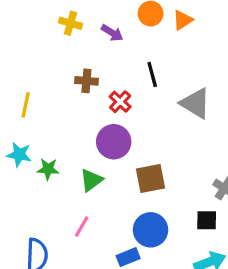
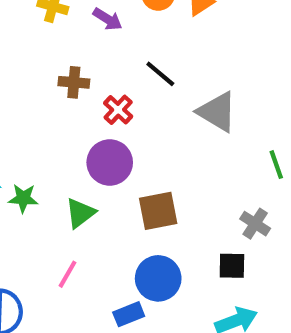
black line: (152, 74) -> (160, 74), turned -35

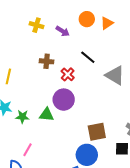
brown square: (158, 211) -> (97, 132), moved
green triangle: (80, 213) -> (47, 115), moved, turned 42
pink line: (68, 274) -> (27, 150), moved

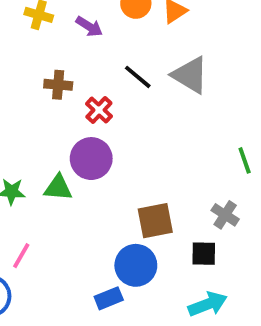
gray triangle: (115, 75) -> (190, 75), moved

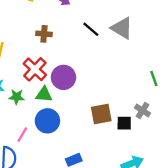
red cross: (99, 110) -> (35, 69), moved, size x1.5
black square: (204, 254) -> (124, 123), moved
blue circle: (136, 265) -> (47, 121), moved

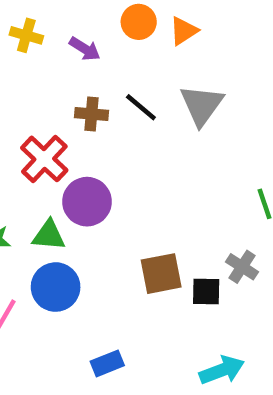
gray triangle: (122, 28) -> (202, 105), turned 35
brown cross: (44, 34) -> (91, 114), moved
red cross: (35, 69) -> (44, 159), moved

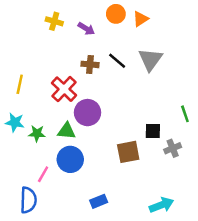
gray cross: (242, 267) -> (173, 148), turned 35
black square: (206, 292) -> (153, 131), moved

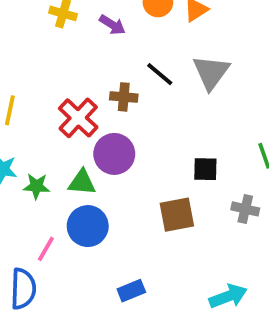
brown cross: (90, 64) -> (124, 97), moved
black square: (153, 131) -> (205, 169), moved
gray cross: (173, 148) -> (245, 209), turned 35

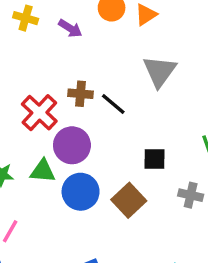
black line: (160, 74) -> (113, 104), moved
brown square: (177, 215) -> (129, 200), turned -32
blue circle: (88, 226) -> (81, 192), moved

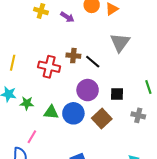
red cross: (39, 113) -> (49, 67), turned -30
purple circle: (72, 145) -> (88, 90), moved
green triangle: (43, 171) -> (51, 112), moved

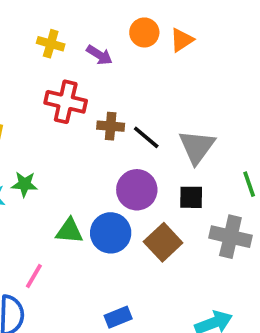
gray triangle: (120, 42) -> (197, 147), moved
red cross: (49, 67) -> (66, 102), moved
green star: (27, 103) -> (24, 184), moved
gray cross: (138, 115) -> (230, 237), size x1.5

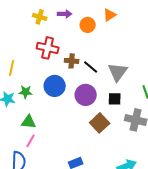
orange circle: (144, 32) -> (88, 25), moved
purple arrow: (99, 55) -> (65, 14), moved, turned -32
green triangle: (69, 231) -> (29, 122), moved
blue circle: (111, 233) -> (55, 86), moved

